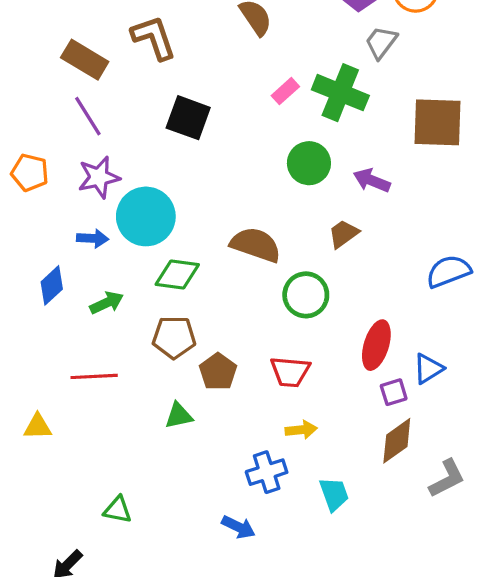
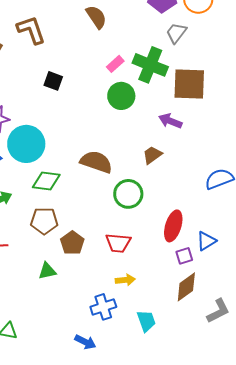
black square: (188, 118) -> (53, 81), size x0.7
brown square: (438, 122) -> (189, 84), moved
green circle: (309, 163) -> (121, 96), moved

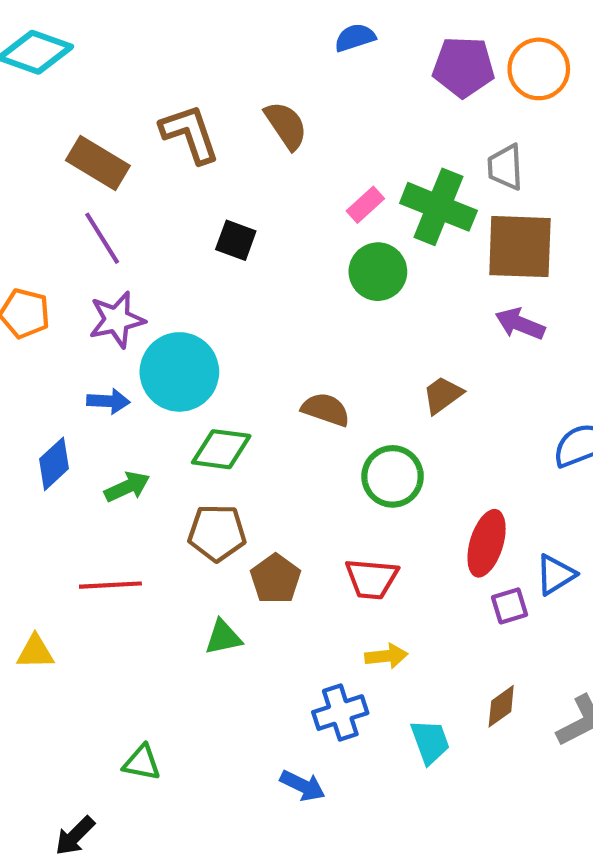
brown semicircle: (96, 17) -> (286, 125), moved
gray trapezoid: (176, 33) -> (505, 167), moved, turned -40
purple arrow: (170, 121) -> (520, 324), moved
brown semicircle: (96, 162) -> (326, 410), size x0.7
brown diamond: (186, 287) -> (501, 706), moved, size x0.7

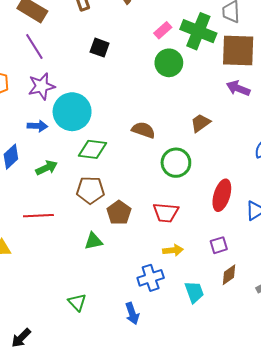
purple square: (510, 606) -> (219, 245), moved
green triangle: (142, 763) -> (77, 302), moved, turned 36
blue arrow: (303, 786) -> (132, 313), turned 45

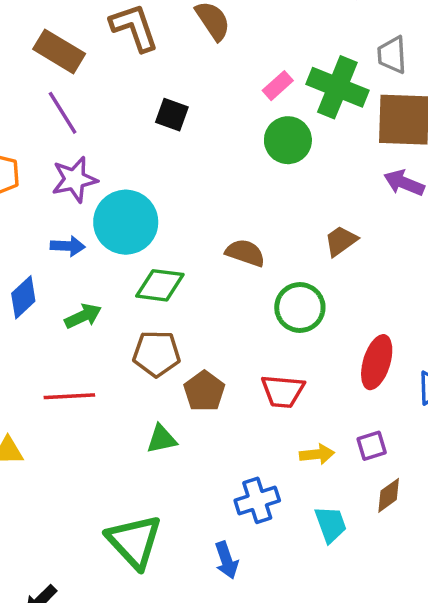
yellow arrow: (173, 250) -> (317, 454), moved
green triangle: (77, 302) -> (134, 541), size x1.8

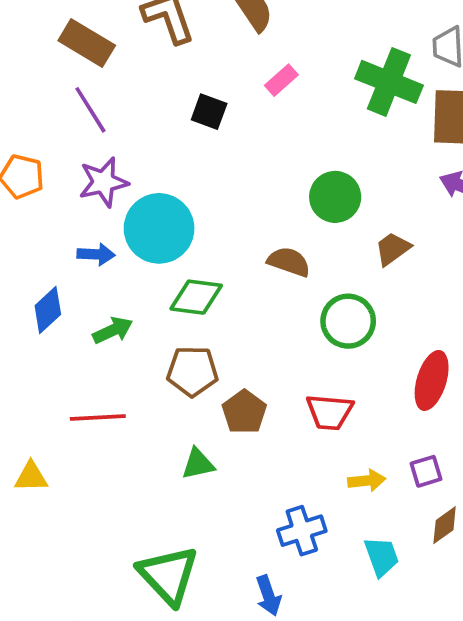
pink rectangle: (278, 86) -> (281, 80), moved
green circle: (288, 140) -> (335, 197), moved

